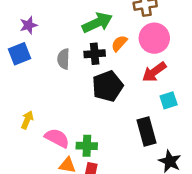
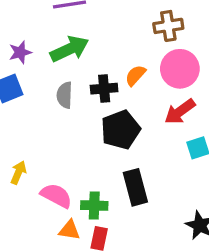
green arrow: (97, 23) -> (70, 49), moved
black rectangle: (146, 132) -> (135, 187), moved

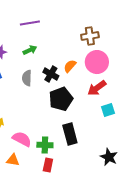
green arrow: (70, 49) -> (30, 50), size x0.6
black cross: (104, 89) -> (51, 74), turned 35
orange triangle: (70, 230) -> (13, 160), moved

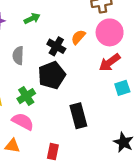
gray semicircle: (27, 78) -> (18, 56), moved
black pentagon: (61, 99) -> (52, 75), moved
green cross: (45, 145) -> (26, 96), moved, turned -35

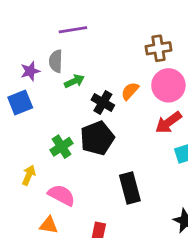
green arrow: (32, 19) -> (74, 81), moved
gray semicircle: (18, 56) -> (56, 61), moved
green cross: (26, 96) -> (62, 147), moved

